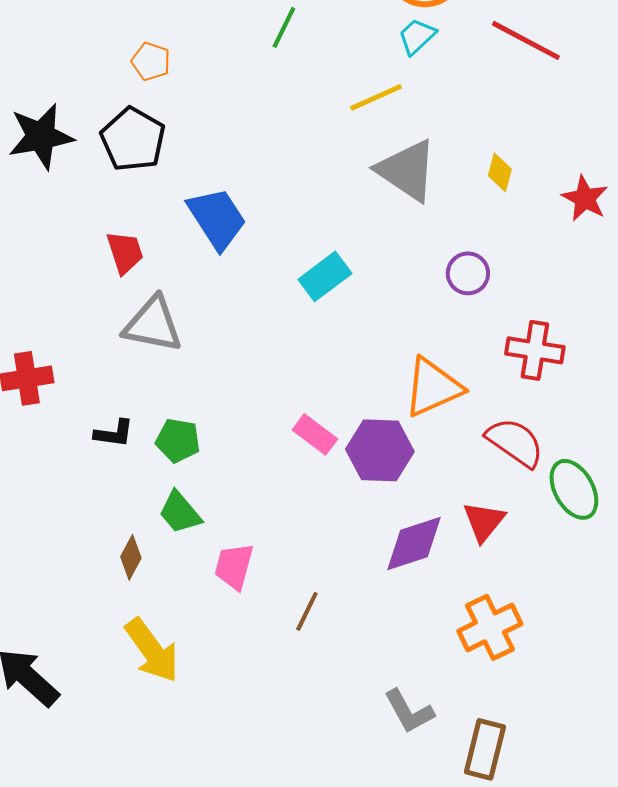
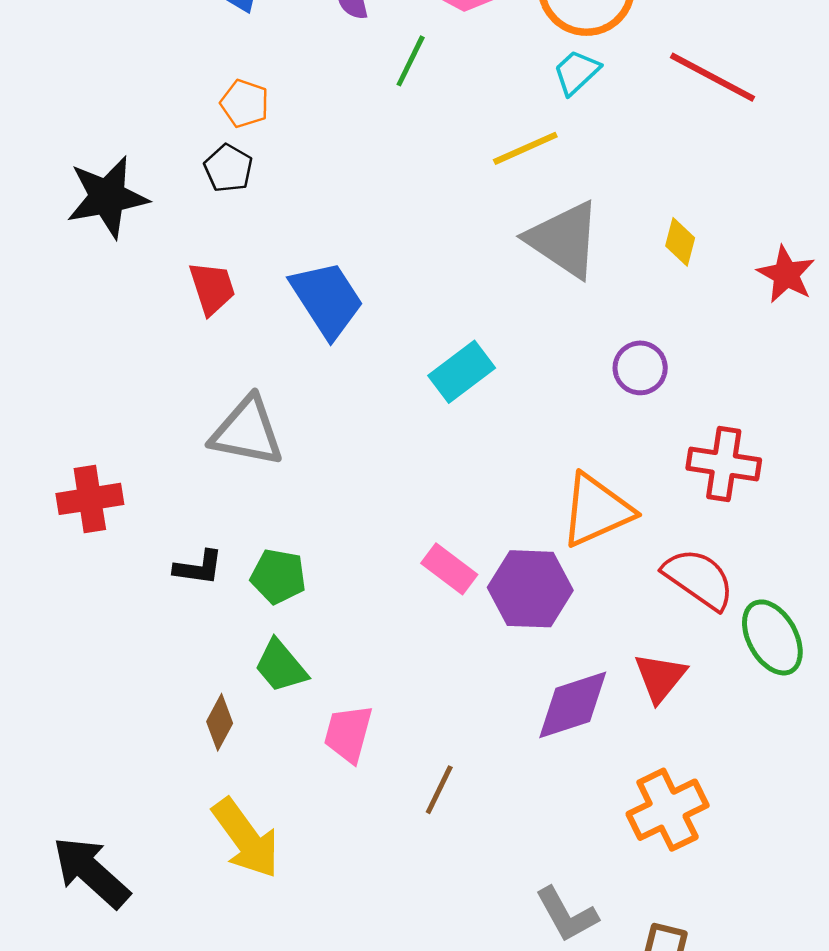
black pentagon: (133, 139) -> (228, 168), moved, size x0.6
red trapezoid: (125, 252) -> (212, 288), moved

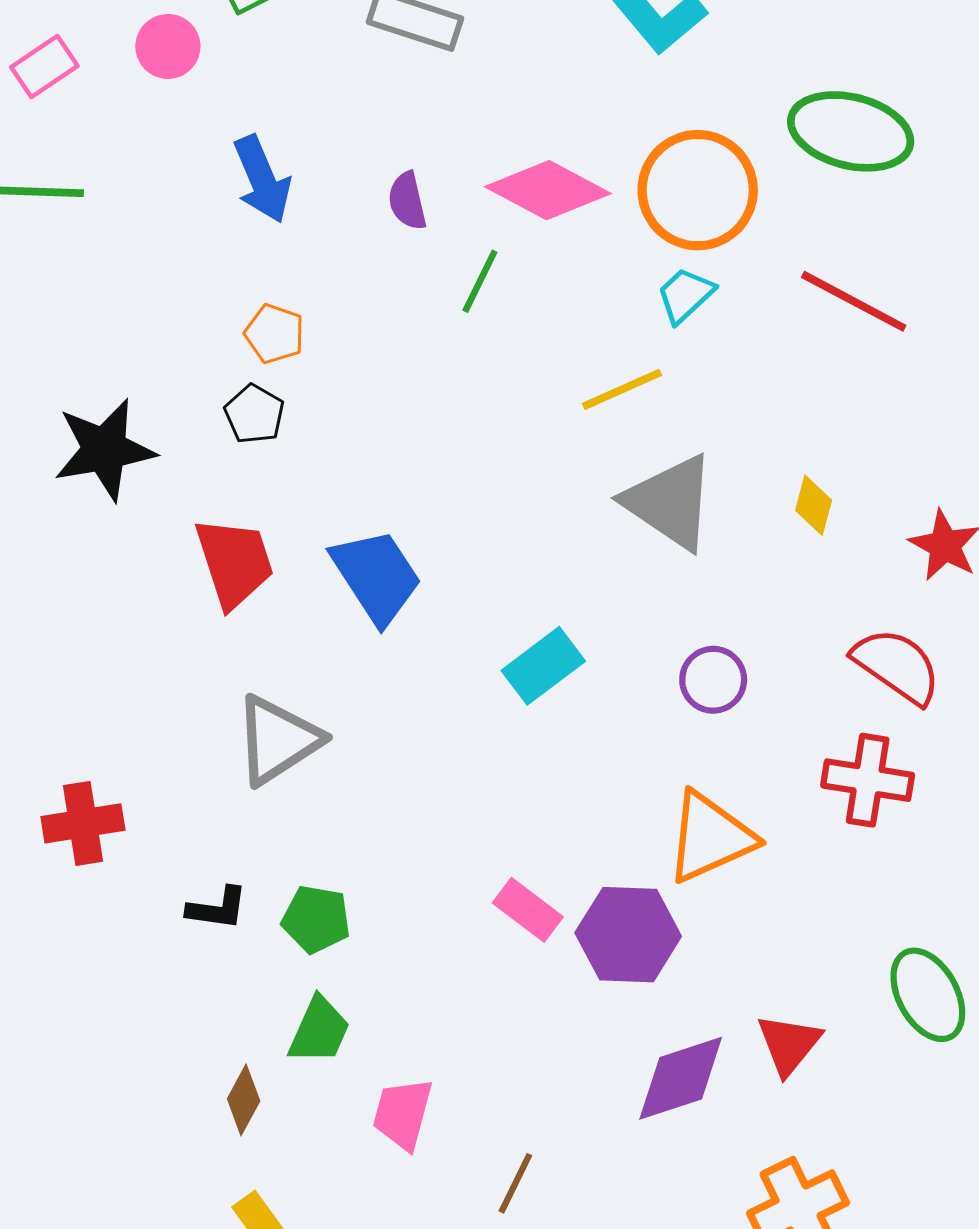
red trapezoid: (212, 288) -> (234, 562), size x1.4
purple circle: (640, 368) -> (713, 680), moved
gray triangle: (247, 432) -> (278, 740), turned -44
red semicircle: (699, 579) -> (897, 666), moved
green trapezoid: (281, 666) -> (319, 1030), turned -116

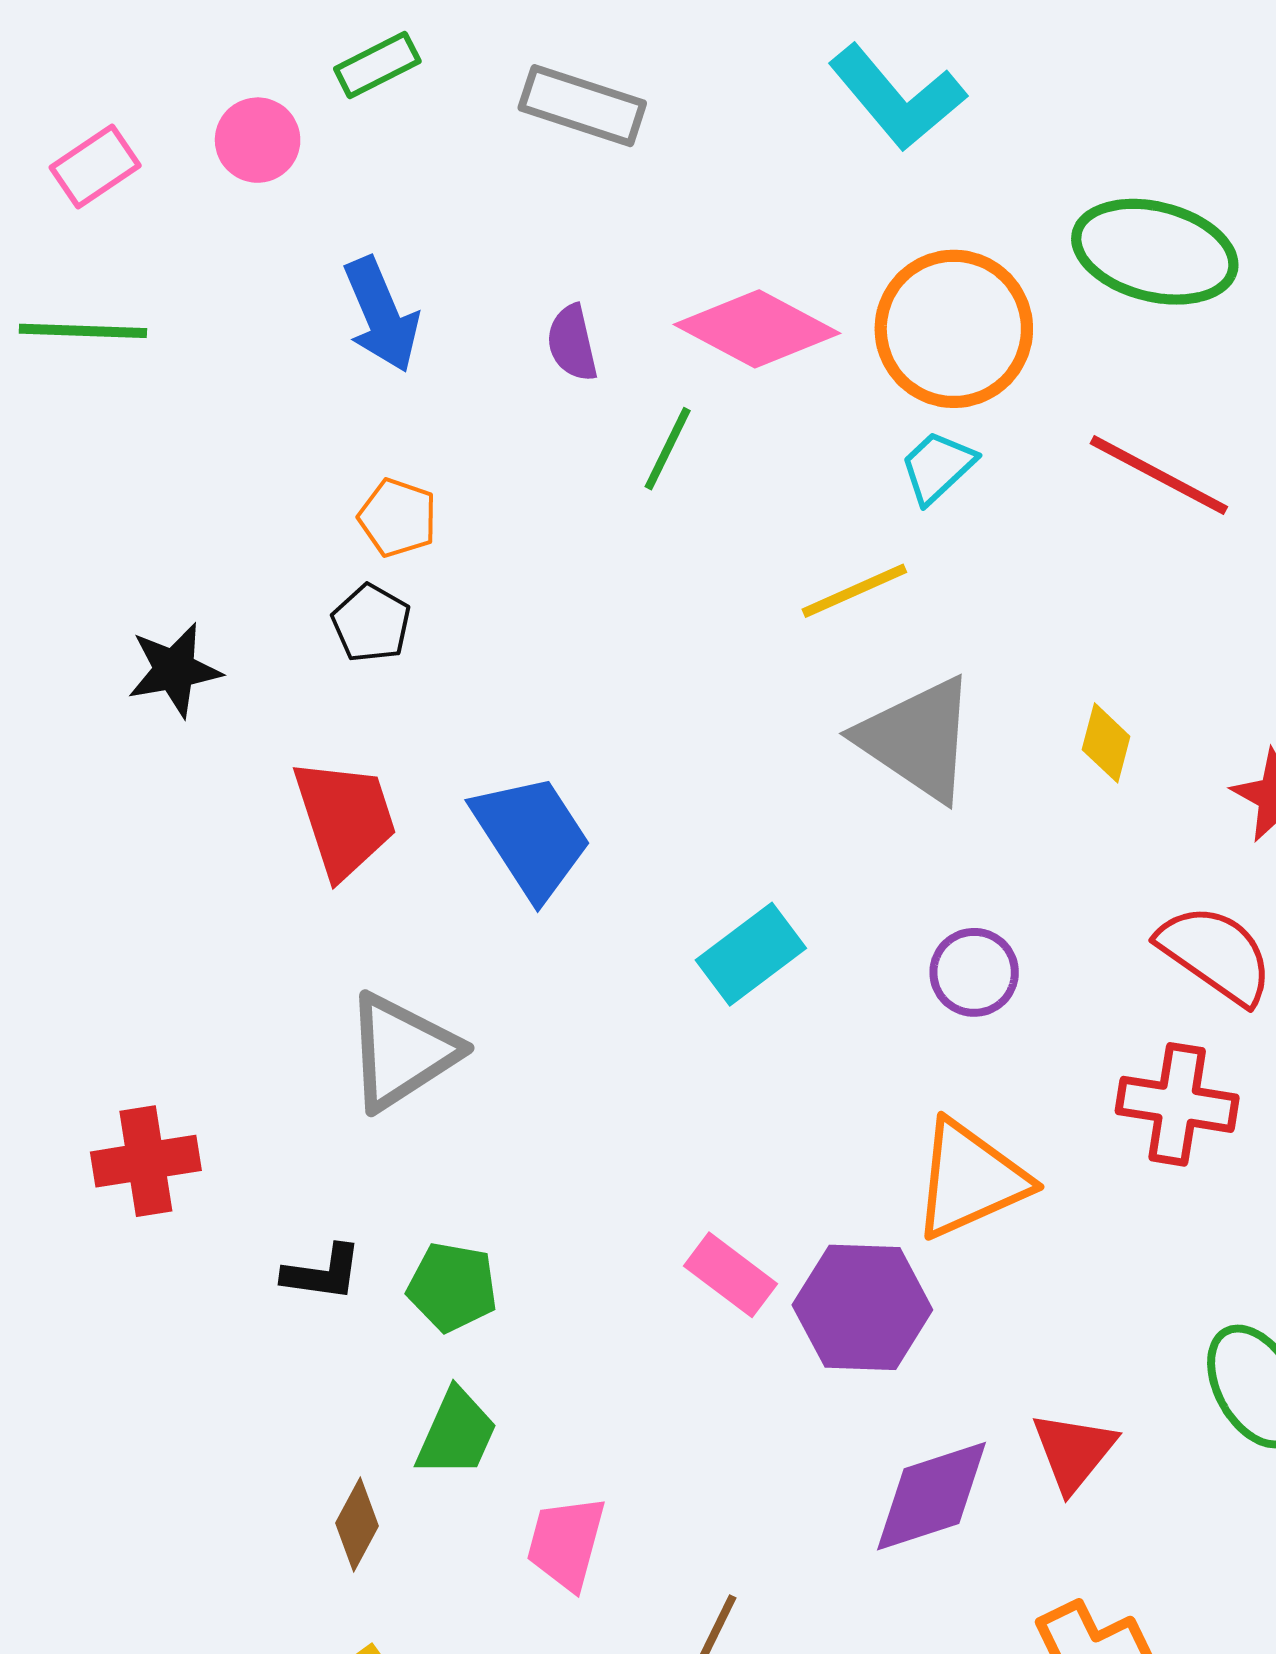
black star: (105, 450) -> (174, 670), size x0.7

